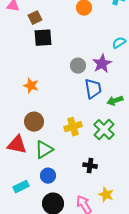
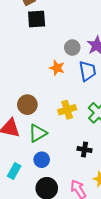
orange star: (31, 86) -> (57, 68), moved
cyan rectangle: (21, 187) -> (14, 171), turned -35

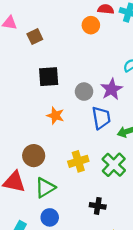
black square: (37, 19) -> (49, 77), moved
orange star: (57, 68) -> (55, 116), moved

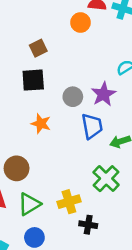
brown square: (35, 37) -> (38, 48), moved
yellow cross: (78, 161) -> (69, 202), moved

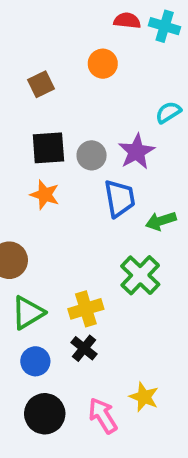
orange circle: (80, 22) -> (103, 64), moved
black square: (33, 80) -> (48, 148), moved
black cross: (88, 225) -> (84, 348), moved, turned 30

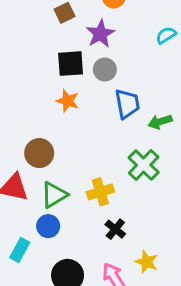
purple star: (136, 152) -> (100, 34), moved
black cross: (84, 348) -> (115, 229), moved
blue circle: (35, 361) -> (48, 226), moved

